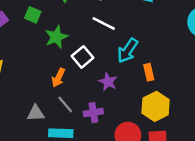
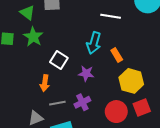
white line: (104, 23) -> (111, 16), moved
green star: (56, 37) -> (33, 37), moved
gray line: (65, 104) -> (57, 103), turned -42

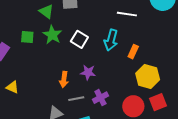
orange rectangle: (117, 55) -> (133, 52), turned 56
white square: (59, 60) -> (79, 39), moved
purple star: (86, 73) -> (88, 72), moved

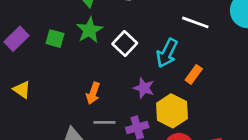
green square: (27, 37) -> (55, 39), moved
purple star: (88, 72) -> (144, 88), moved
yellow hexagon: (148, 76) -> (172, 111), moved

